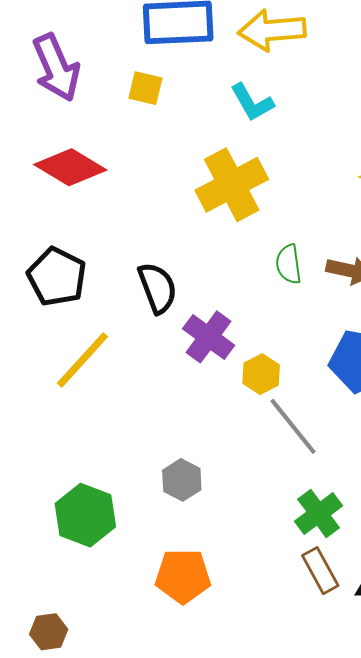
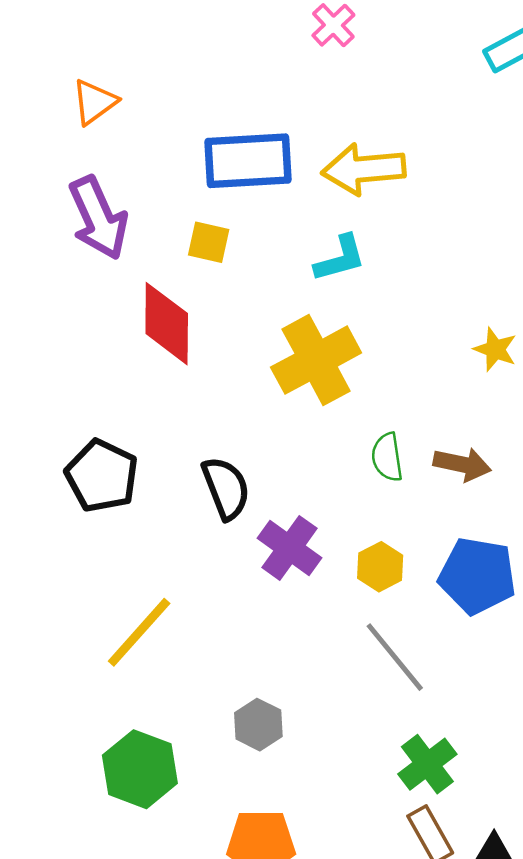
cyan L-shape: (252, 102) -> (340, 258), turned -75
red diamond: (70, 167) -> (167, 324), moved, turned 60
yellow line: (83, 360) -> (139, 632), moved
yellow hexagon: (261, 374) -> (380, 567), moved

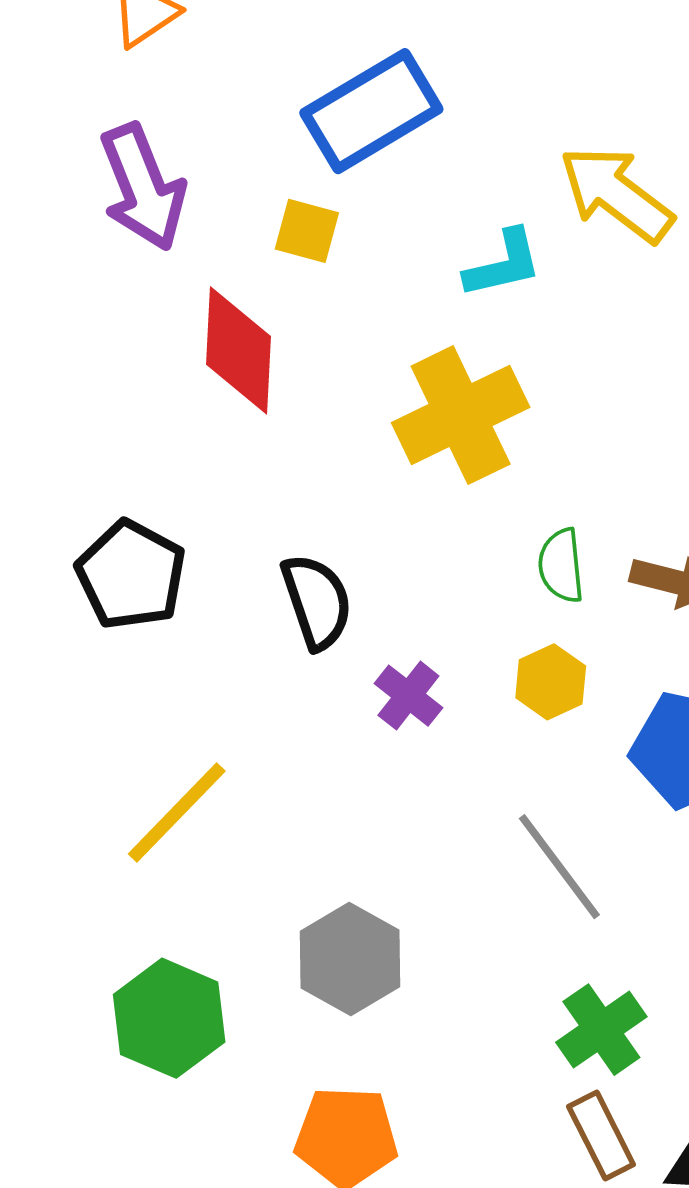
blue rectangle: (248, 161) -> (371, 111), turned -30
yellow arrow: (364, 169) -> (616, 194), moved, turned 40
purple cross: (290, 548) -> (408, 696), size x0.7
yellow hexagon: (380, 567) -> (551, 682), moved
gray hexagon: (258, 725) -> (350, 959), size x1.4

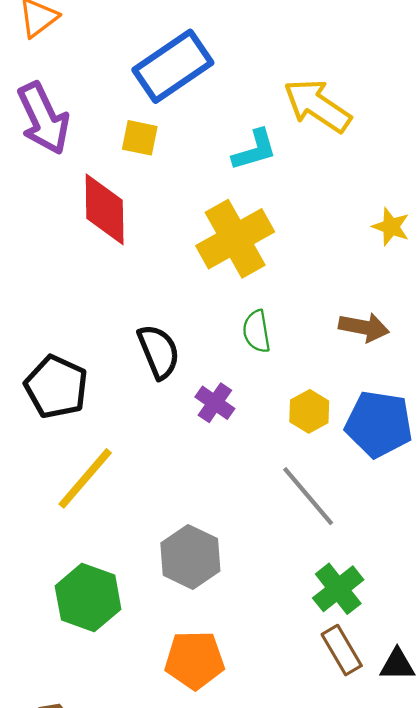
green semicircle: (561, 566) -> (257, 331), moved
black pentagon: (131, 575) -> (56, 387), moved
yellow hexagon: (551, 682) -> (309, 411), moved

